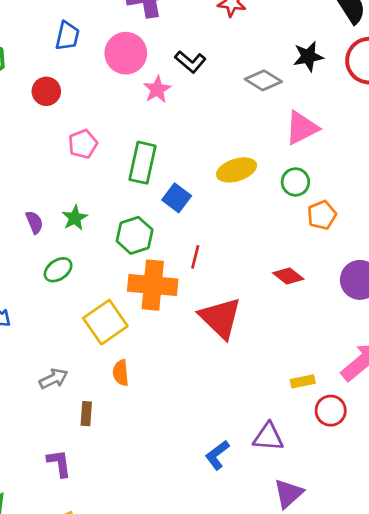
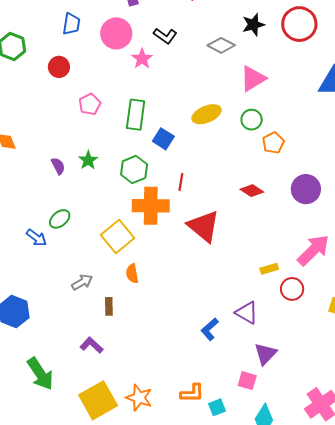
green ellipse: (58, 270) -> (60, 219), moved
purple triangle: (268, 437) -> (247, 313), turned 30
purple L-shape: (59, 463) -> (92, 345), turned -35

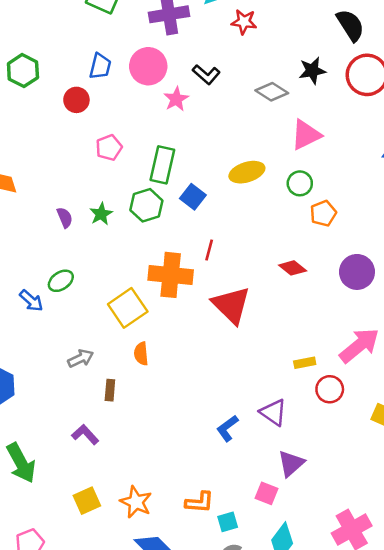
blue trapezoid: (71, 24) -> (100, 66), moved
green hexagon: (134, 170) -> (146, 205), moved
yellow square: (98, 400) -> (87, 501), size x0.6

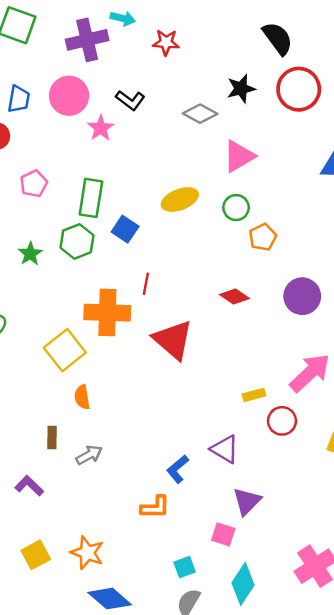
gray arrow: (81, 358) -> (89, 455), moved
orange L-shape: (200, 502) -> (155, 507), moved

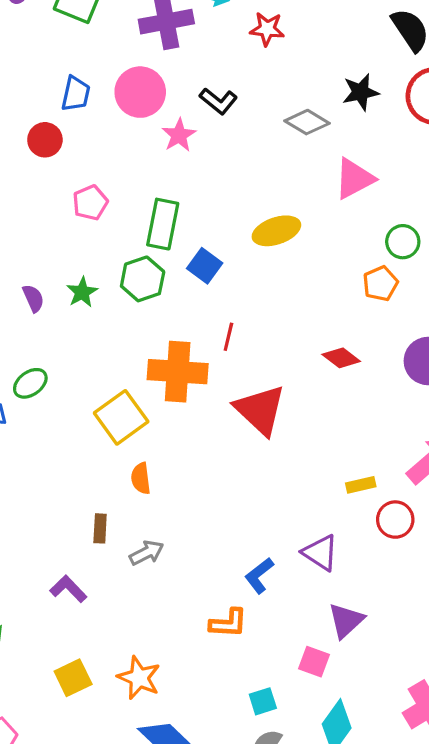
green circle: (236, 208) -> (403, 242), moved

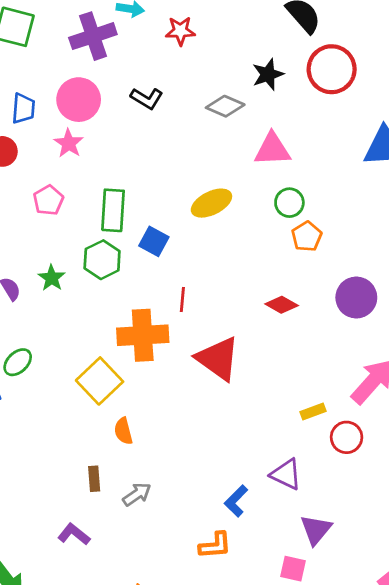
pink star: (179, 135) -> (69, 143), moved
pink triangle: (354, 179) -> (272, 149), turned 33
green circle: (403, 242) -> (289, 203), moved

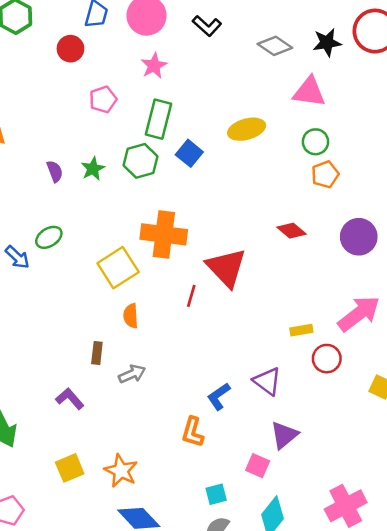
black star: (268, 74) -> (327, 42), moved
pink star: (69, 143) -> (154, 66), moved
red line: (182, 299) -> (191, 296), moved
orange L-shape: (215, 545) -> (193, 432), turned 100

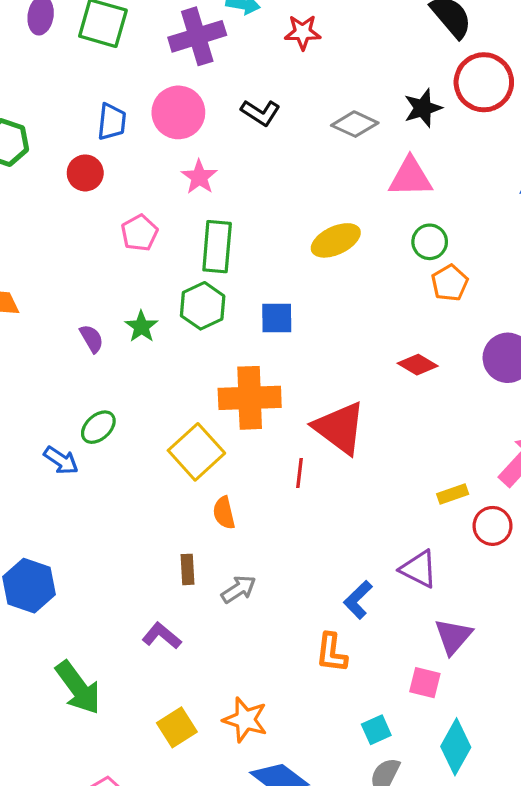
blue square: (189, 153) -> (277, 318), moved, turned -30

